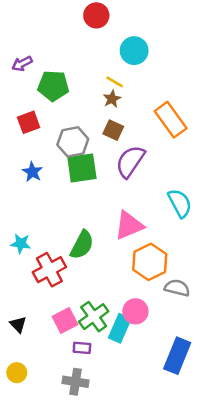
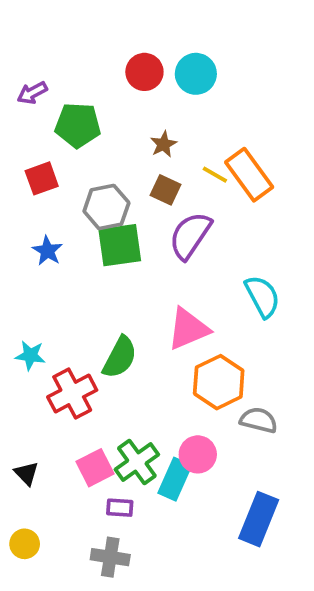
red circle: (96, 15) -> (144, 72), moved
yellow line: (115, 82) -> (215, 175), moved

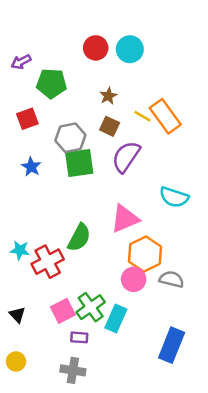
cyan semicircle: (262, 296) -> (174, 197), turned 136
cyan star: (30, 355) -> (20, 250), moved
pink circle: (198, 454) -> (134, 279), moved

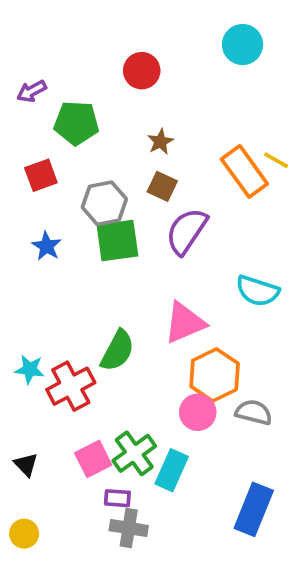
cyan circle: (130, 49) -> (243, 45), moved
yellow line: (142, 116) -> (276, 160), moved
gray cross: (73, 370) -> (129, 528), moved

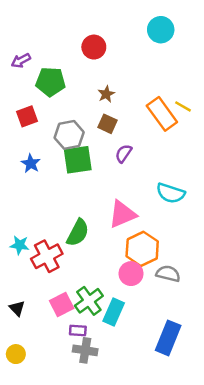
purple semicircle: (187, 231) -> (124, 154), size x0.6

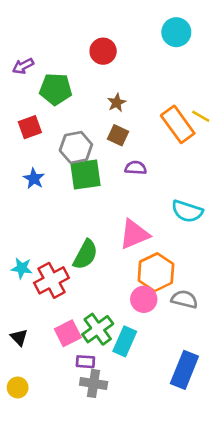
purple semicircle: (124, 154) -> (136, 168), turned 60

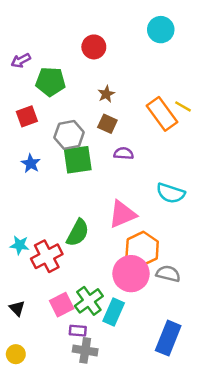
pink circle: (144, 299) -> (131, 274), size x1.5

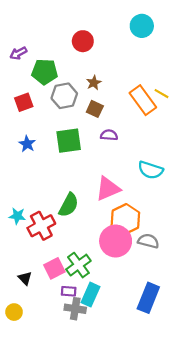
gray hexagon: (69, 135) -> (64, 96), moved
black triangle: (17, 308) -> (25, 278), moved
cyan rectangle: (114, 312) -> (90, 295), moved

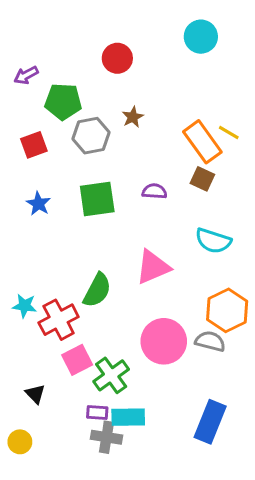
brown square: (95, 109) -> (202, 179), moved
orange hexagon: (125, 219) -> (227, 310), moved
pink square: (54, 268) -> (77, 360), moved
cyan rectangle: (90, 295) -> (128, 417), turned 65

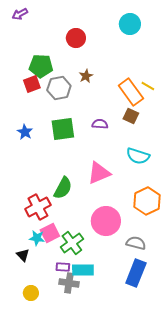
purple arrow: (26, 75) -> (20, 14), moved
red square: (34, 145) -> (32, 84), moved
cyan star: (25, 306) -> (37, 238), moved
gray semicircle: (210, 341) -> (136, 243), moved
yellow circle: (20, 442) -> (31, 293), moved

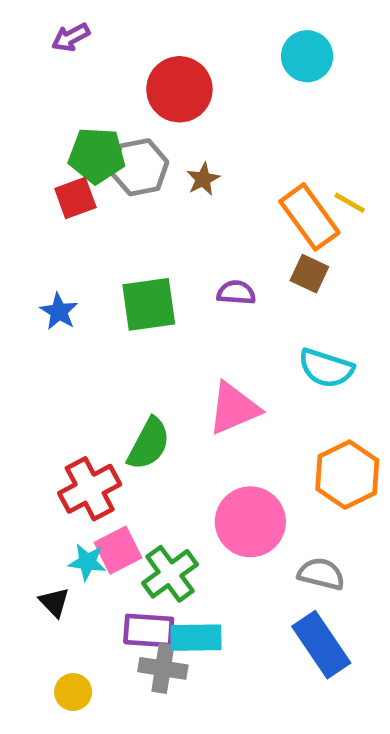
purple arrow: (20, 14) -> (71, 37), moved
red circle: (76, 38) -> (179, 89), size x1.4
gray hexagon: (59, 88) -> (139, 167), moved
purple rectangle: (63, 267) -> (149, 631), size x1.5
blue rectangle: (136, 273) -> (321, 645), turned -56

